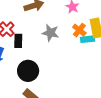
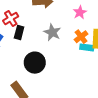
black circle: (28, 71) -> (35, 63), moved

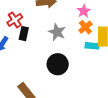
orange cross: (81, 37) -> (85, 27), moved
black circle: (35, 63) -> (58, 64), moved

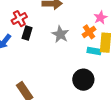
pink star: (84, 11) -> (100, 18), moved
black circle: (58, 64) -> (83, 80), moved

